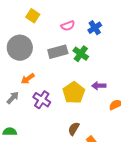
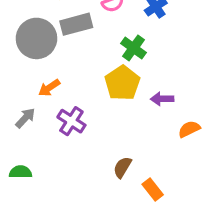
gray rectangle: (58, 52) -> (76, 24), moved
yellow pentagon: (74, 93) -> (122, 83), moved

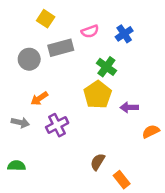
gray circle: (36, 38) -> (29, 59), size x0.7
gray arrow: (25, 118) -> (20, 123), turned 60
purple cross: (71, 121) -> (57, 125), turned 30

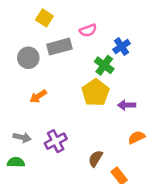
blue cross: (124, 34) -> (122, 47), moved
gray arrow: (20, 123) -> (22, 137), moved
purple cross: (57, 125) -> (56, 141), moved
orange semicircle: (151, 131) -> (137, 137), moved

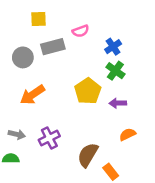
yellow square: (44, 18) -> (38, 19), turned -35
green cross: (104, 65) -> (115, 71), moved
orange arrow: (38, 96) -> (32, 95), size x1.5
brown semicircle: (95, 159) -> (88, 155), size x1.5

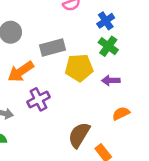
gray rectangle: (53, 47) -> (52, 47), moved
yellow pentagon: (88, 91) -> (79, 68), turned 30
purple cross: (49, 138) -> (38, 99), moved

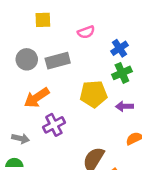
green cross: (108, 46) -> (122, 73), turned 30
gray rectangle: (52, 47) -> (58, 61), moved

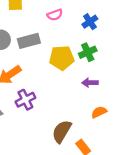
blue cross: (119, 48) -> (90, 22), moved
yellow pentagon: (94, 94) -> (62, 58), moved

